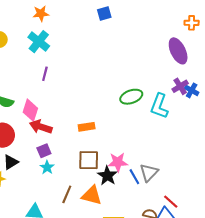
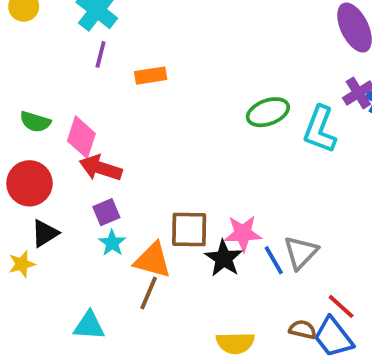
purple line: (45, 74) -> (101, 54), moved
orange rectangle: (87, 127) -> (151, 76), moved
orange triangle: (92, 195) -> (153, 260), moved

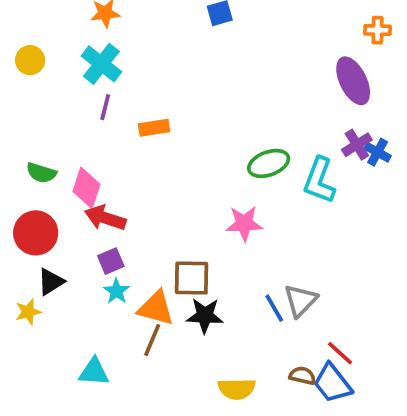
pink star: (243, 233) -> (244, 224), moved
black star: (224, 258) -> (205, 316), moved, turned -30

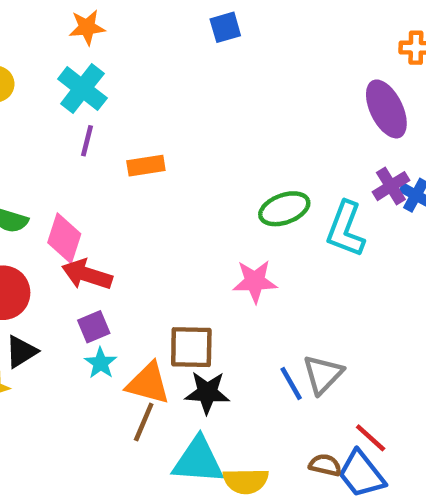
cyan triangle: (94, 372) -> (198, 461), moved, size x1.4

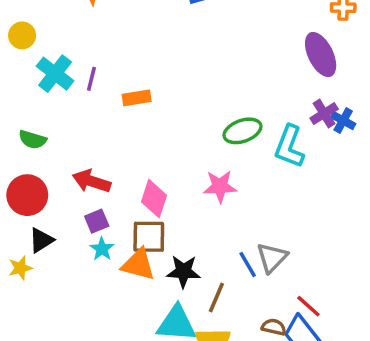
cyan cross: (82, 89) -> (55, 74), moved
pink diamond: (64, 238) -> (154, 199), moved
brown square: (191, 347) -> (149, 237), moved
brown line: (144, 422) -> (216, 297), moved

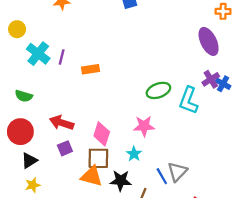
cyan star: (102, 249) -> (134, 154), moved
yellow star: (20, 268) -> (33, 185), moved

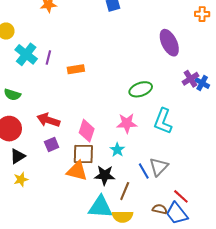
purple ellipse: (209, 41) -> (169, 43), moved
cyan L-shape: (189, 100) -> (163, 121), moved

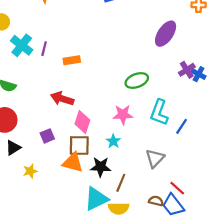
purple ellipse: (169, 43) -> (166, 34), turned 60
red arrow: (48, 120) -> (62, 99), moved
blue line: (144, 171) -> (182, 126), moved, turned 63
yellow star: (21, 179) -> (30, 171), moved
cyan triangle: (100, 207) -> (96, 199), turned -30

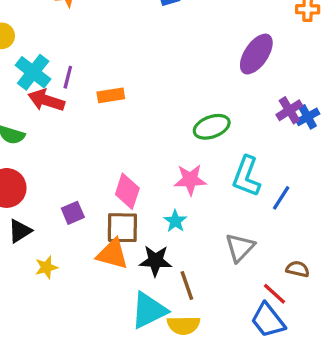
blue cross: (199, 74) -> (308, 117), turned 32
red arrow: (62, 99) -> (46, 100), moved
brown line: (121, 183) -> (187, 286), turned -42
brown semicircle: (156, 201) -> (298, 269), moved

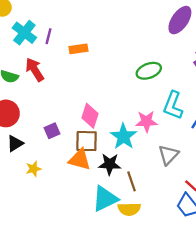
red arrow: (46, 100) -> (35, 70), moved, turned 40
pink star: (190, 180) -> (146, 121), moved
cyan star: (175, 221) -> (123, 136), size x1.6

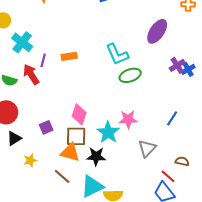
purple line: (49, 36) -> (43, 60), moved
cyan L-shape: (173, 105) -> (117, 54), moved, turned -45
brown line: (131, 181) -> (62, 176), moved, turned -30

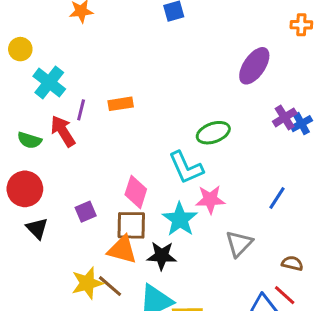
cyan L-shape: (117, 54) -> (186, 168), moved
black triangle: (14, 138) -> (37, 228), turned -42
yellow star: (30, 160) -> (87, 283), moved, size x1.5
red line: (168, 176) -> (285, 295), moved

